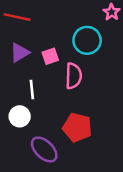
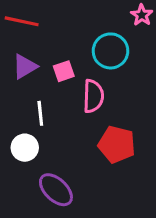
red pentagon: (77, 127) -> (117, 144), moved

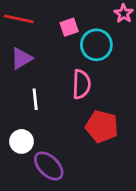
pink square: (64, 71) -> (69, 27), moved
white circle: (25, 148) -> (21, 141), moved

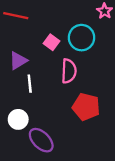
pink square: (69, 27) -> (52, 42), moved, turned -35
purple triangle: (21, 58) -> (18, 61), moved

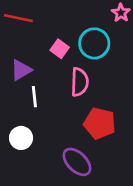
purple ellipse: (41, 140) -> (77, 162), moved

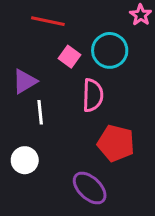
red line: (18, 18) -> (48, 21), moved

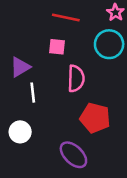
red line: (48, 21) -> (66, 18), moved
cyan circle: (110, 50) -> (109, 44), moved
pink square: (70, 57) -> (57, 47), turned -30

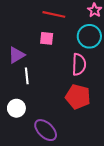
pink semicircle: (76, 79) -> (79, 64), moved
purple ellipse: (73, 155) -> (46, 130), moved

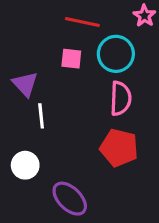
cyan circle: (89, 36) -> (116, 54), moved
purple triangle: (16, 55) -> (25, 84), turned -42

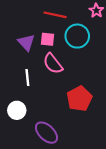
purple triangle: (25, 84) -> (26, 42), moved
pink semicircle: (121, 98) -> (53, 64), moved, turned 140
red pentagon: (119, 148) -> (79, 99), turned 30

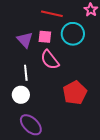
white circle: (17, 110) -> (21, 95), moved
purple ellipse: (46, 133) -> (31, 125), moved

